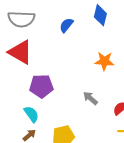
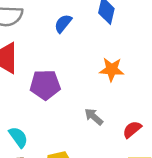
purple pentagon: (41, 86) -> (45, 85), moved

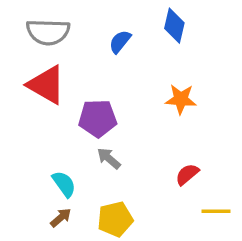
gray arrow: (94, 117) -> (109, 158), moved
red semicircle: (132, 129) -> (187, 174), moved

